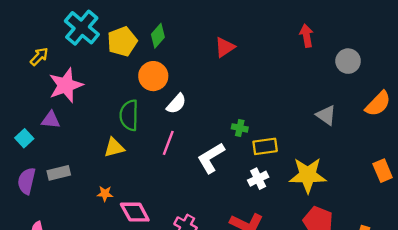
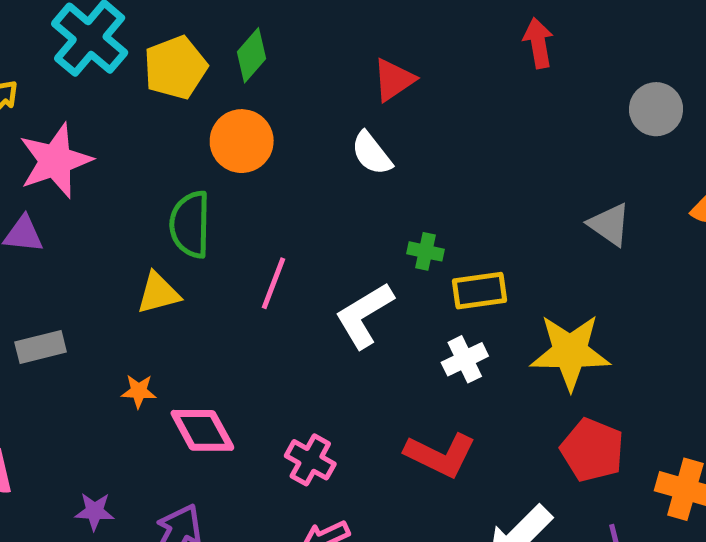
red arrow: (307, 36) -> (538, 43), moved
white semicircle: (176, 104) -> (372, 153), moved, turned 100

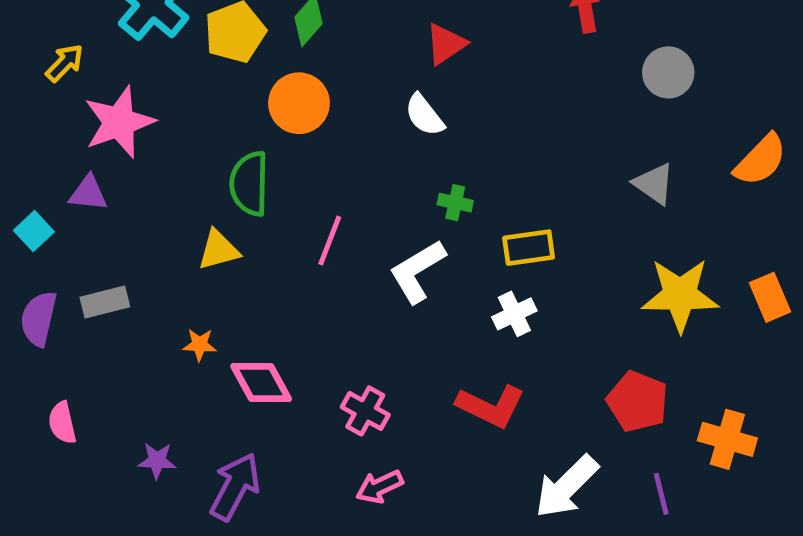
gray circle: (656, 109) -> (668, 72), moved
green cross: (426, 251) -> (455, 203), moved
yellow star: (570, 352) -> (680, 295), moved

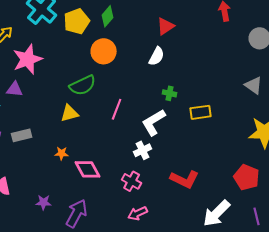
white semicircle: (424, 115) -> (157, 56), turned -114
green semicircle: (249, 184) -> (83, 85), turned -116
white cross: (514, 314) -> (143, 150), moved

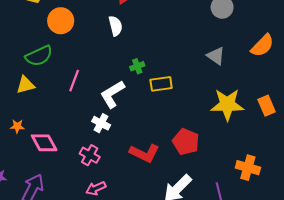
white semicircle: (157, 56) -> (116, 26), turned -42
green cross: (170, 93) -> (137, 66), moved, turned -32
white cross: (143, 150) -> (101, 123), turned -36
red pentagon: (247, 177) -> (186, 142), moved

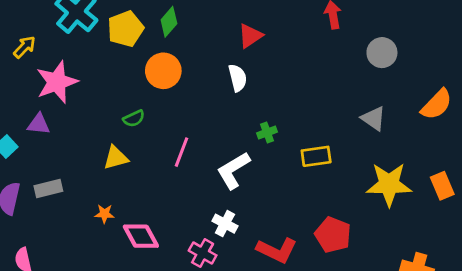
green semicircle: (39, 56) -> (134, 118), size x0.6
yellow rectangle: (161, 84) -> (316, 156), moved
white cross: (101, 123) -> (225, 224), moved

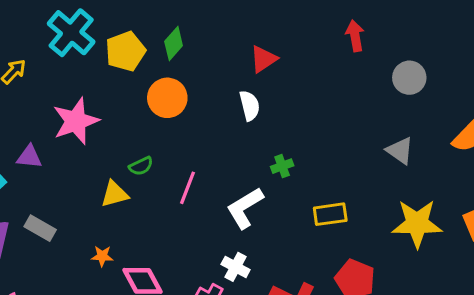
pink star: (57, 82) -> (76, 121), moved
green semicircle: (134, 118) -> (141, 166), moved
yellow rectangle: (316, 156) -> (330, 214), moved
gray rectangle: (48, 189) -> (40, 228), turned 44

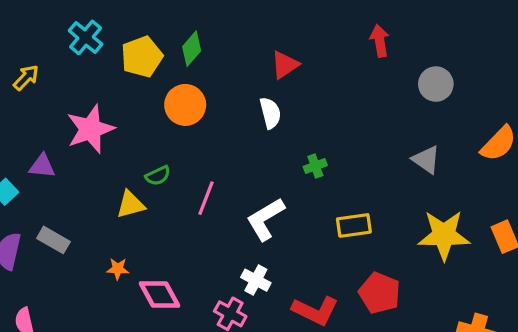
cyan cross: (71, 33) -> (86, 37), size x0.7
green cross: (282, 166) -> (315, 166), moved

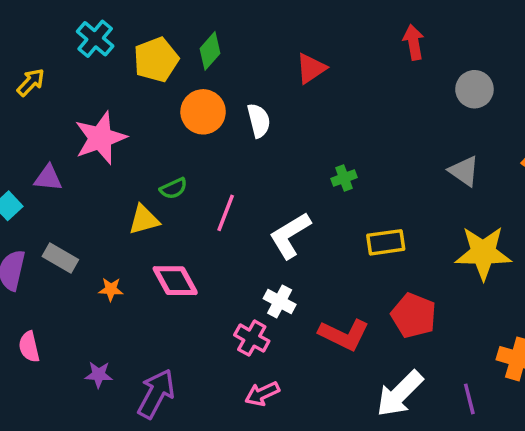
white semicircle: (270, 113) -> (259, 121), moved
orange star: (118, 269) -> (111, 289), moved
pink diamond: (159, 295) -> (175, 281), moved

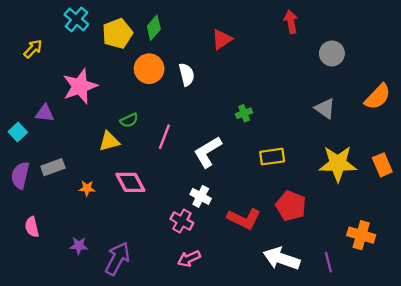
gray rectangle: (60, 258) -> (53, 167), turned -50
white arrow: (400, 394) -> (282, 259), turned 64

